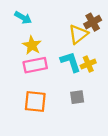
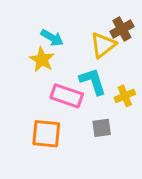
cyan arrow: (23, 18) -> (52, 38), moved
yellow cross: (88, 64) -> (125, 96), moved
pink rectangle: (35, 65) -> (67, 96), moved, turned 30

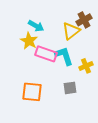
pink rectangle: (67, 96) -> (46, 54), moved

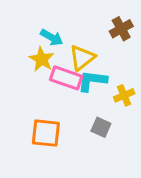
yellow triangle: (71, 31) -> (82, 58), moved
cyan L-shape: (64, 56) -> (92, 81), turned -65
gray square: (70, 88) -> (101, 127), turned 32

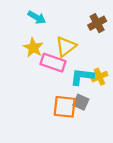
cyan arrow: (52, 37) -> (37, 17), moved
cyan L-shape: (92, 81) -> (82, 77), moved
orange square: (46, 133) -> (65, 107), moved

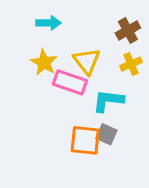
cyan arrow: (37, 17) -> (49, 23), turned -30
yellow triangle: (66, 46) -> (87, 61), turned -30
yellow cross: (99, 77) -> (131, 64), moved

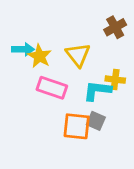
cyan arrow: (49, 23) -> (23, 49), moved
yellow cross: (131, 64) -> (115, 80), moved, turned 30
pink rectangle: (70, 82) -> (52, 88), moved

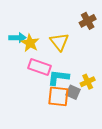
yellow cross: (115, 80) -> (88, 82), moved, turned -32
cyan L-shape: (97, 91) -> (58, 77), moved

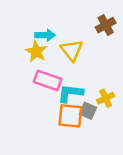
cyan arrow: (17, 38) -> (45, 35), moved

